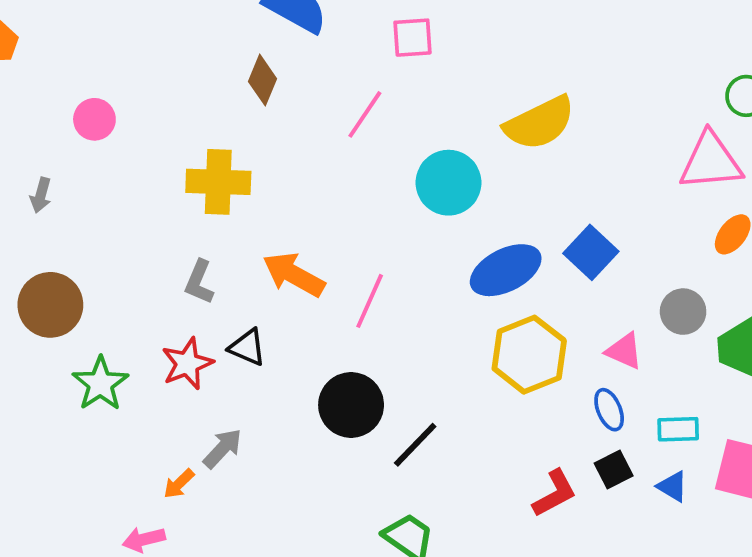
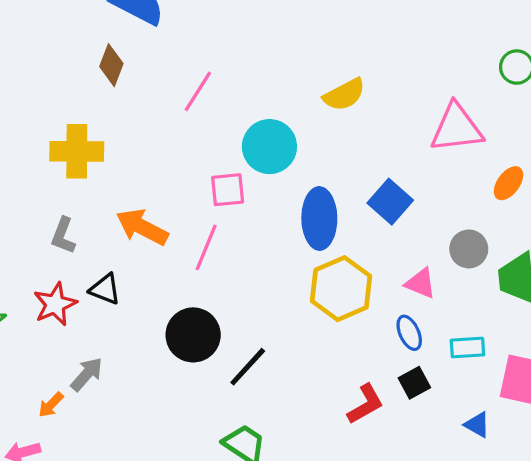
pink square: (413, 38) -> (228, 190), moved
yellow semicircle: (540, 123) -> (344, 95), size x0.7
pink triangle: (711, 161) -> (457, 128), moved
blue ellipse: (506, 270) -> (319, 218), turned -62
blue triangle: (673, 487) -> (477, 425), moved

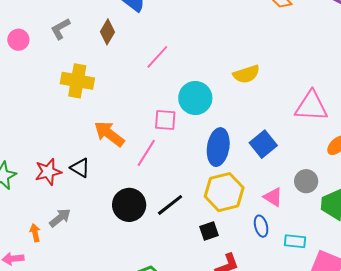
gray L-shape: (63, 236) -> (60, 29), moved, turned 30
black line: (248, 367) -> (170, 205), moved
black square: (414, 383) -> (209, 231), moved
orange arrow: (51, 405) -> (35, 233), turned 114

